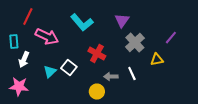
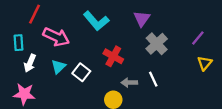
yellow triangle: (157, 60) -> (205, 63), moved, turned -40
cyan triangle: (50, 72) -> (58, 67), moved

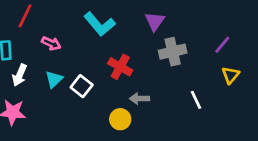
pink arrow: (56, 37) -> (51, 43), size x0.6
gray cross: (157, 44) -> (173, 52), turned 30
white line: (153, 79) -> (196, 100), moved

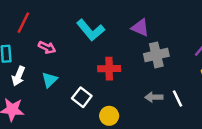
purple triangle: (155, 21) -> (140, 28), turned -42
red cross: (120, 67) -> (109, 69), turned -30
white square: (82, 86) -> (82, 97), moved
gray arrow: (140, 99) -> (154, 97), moved

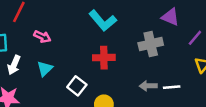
purple triangle: (140, 28) -> (170, 17), moved
cyan L-shape: (90, 30) -> (103, 21), moved
white line: (177, 98) -> (172, 87), turned -70

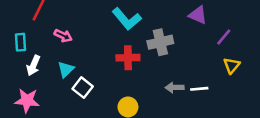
gray cross: (151, 44) -> (160, 42), moved
white square: (77, 86) -> (83, 88), moved

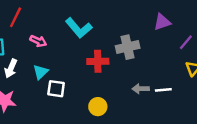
purple triangle: (198, 15) -> (162, 22), turned -42
cyan L-shape: (127, 19) -> (79, 28), moved
white square: (83, 88) -> (56, 89), turned -30

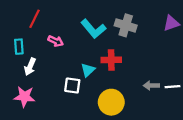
gray cross: (128, 47) -> (126, 25), moved, turned 30
cyan triangle: (41, 72) -> (88, 70), moved
yellow circle: (98, 107) -> (111, 102), size x1.5

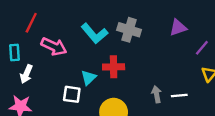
pink arrow: (56, 41) -> (54, 47), size x1.5
gray arrow: (151, 85) -> (157, 94), turned 80

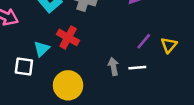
purple line: (202, 48) -> (144, 41), moved
red cross: (114, 67) -> (68, 37), turned 30

